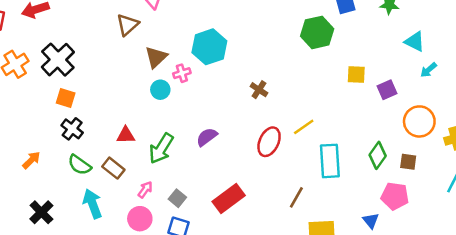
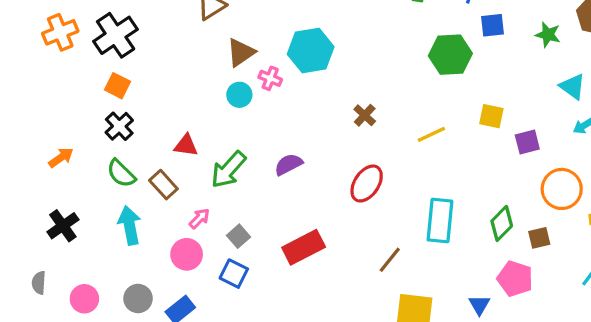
pink cross: (182, 73) -> (270, 78), turned 30
yellow line: (304, 127) -> (431, 134), moved
brown square: (408, 162) -> (539, 238), turned -30

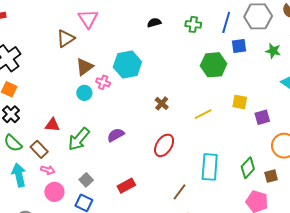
pink arrow: (199, 219) -> (48, 170), moved, turned 64
red rectangle: (304, 247) -> (126, 186), size x0.7

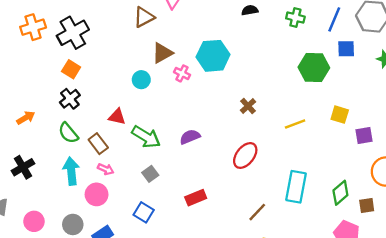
cyan circle: (84, 93) -> (141, 80), moved
green arrow: (79, 139) -> (146, 137), turned -105
gray square: (86, 180) -> (150, 174), moved
pink circle: (54, 192) -> (97, 194), moved

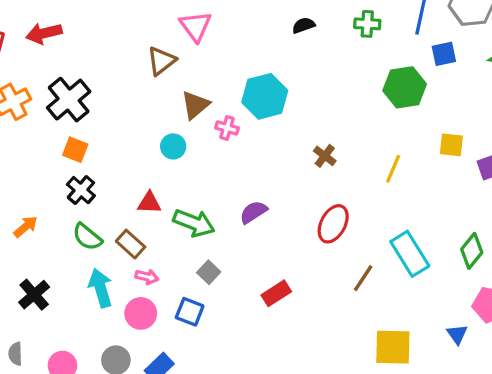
yellow line: (295, 124) -> (393, 169), turned -36
cyan rectangle: (296, 187) -> (410, 254), turned -32
blue square: (144, 212) -> (190, 312), moved
brown line: (257, 212) -> (363, 278), moved

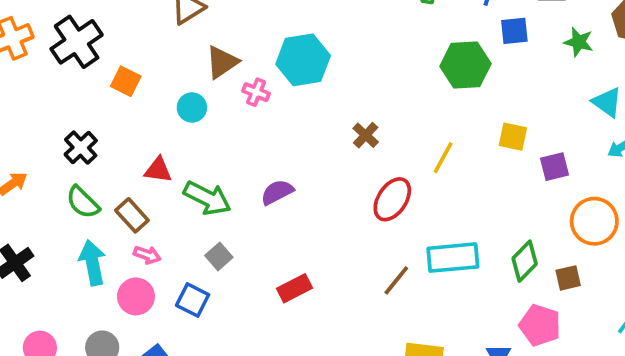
orange square: (75, 150) -> (126, 81), moved
red ellipse: (333, 224) -> (392, 199), moved
cyan rectangle: (410, 254) -> (453, 258), turned -69

